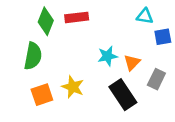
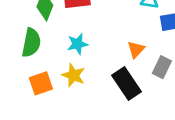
cyan star: (108, 56) -> (78, 44), moved

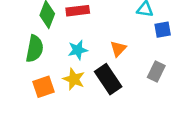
orange triangle: (136, 49) -> (118, 49), moved
black rectangle: (127, 83) -> (108, 79), moved

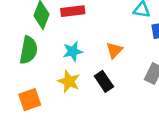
black rectangle: (108, 79) -> (104, 81), size x0.7
orange square: (43, 87) -> (30, 100), moved

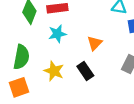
green semicircle: (28, 50) -> (21, 57), moved
cyan star: (73, 51) -> (57, 34), moved

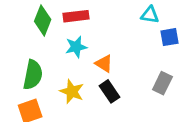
orange triangle: (95, 43) -> (104, 64), moved, turned -42

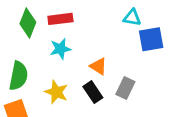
blue square: (169, 37) -> (151, 39), size x1.4
orange triangle: (104, 64) -> (98, 66), moved
gray rectangle: (162, 83) -> (125, 88), moved

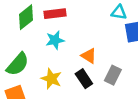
green diamond: (28, 23) -> (26, 17), turned 30
green semicircle: (18, 76) -> (18, 64), turned 30

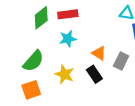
gray rectangle: (113, 75) -> (121, 61), moved

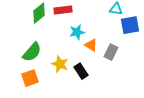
cyan star: (68, 39) -> (77, 32), moved
black rectangle: (94, 74) -> (81, 71), moved

